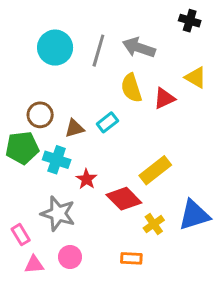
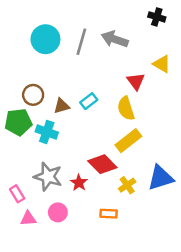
yellow semicircle: (131, 88) -> (126, 108), moved
red triangle: (164, 98) -> (136, 81), turned -42
red star: (86, 179) -> (79, 183), moved

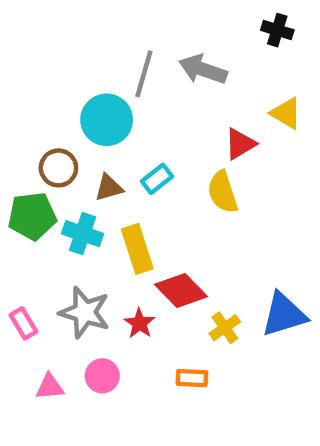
cyan circle: (45, 39) -> (107, 120), moved
red triangle: (136, 81) -> (240, 144), turned 36
yellow rectangle: (128, 141) -> (137, 249), moved, turned -70
pink rectangle: (17, 194) -> (23, 323), moved

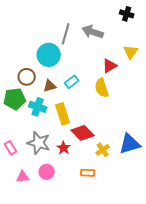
yellow triangle: (286, 113) -> (131, 52), turned 35

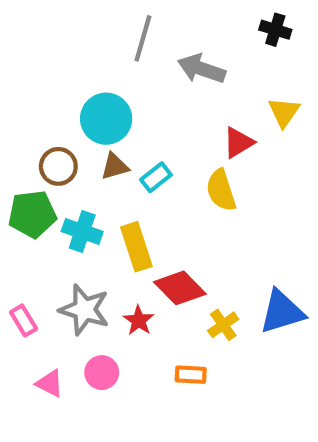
gray line: (66, 34) -> (143, 38), moved
brown triangle: (50, 86) -> (115, 166), moved
pink triangle: (23, 177) -> (50, 383), turned 32

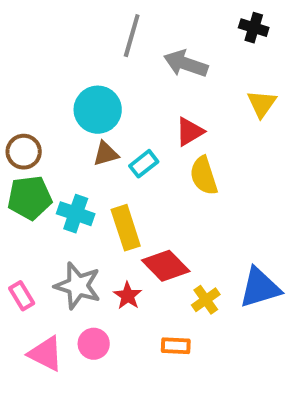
red triangle: (238, 143) -> (190, 132), moved
brown circle: (58, 166) -> (24, 152), moved
pink triangle: (50, 383) -> (46, 354), size x1.4

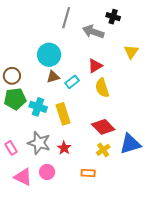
black cross: (254, 28) -> (113, 17), moved
red diamond: (166, 266) -> (103, 127), moved

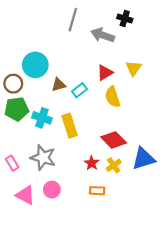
yellow triangle: (131, 52) -> (134, 68), moved
cyan circle: (49, 55) -> (35, 65), moved
red star: (64, 148) -> (92, 163), moved

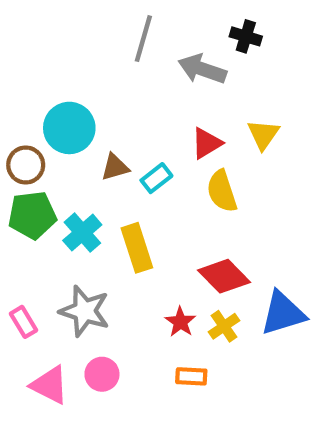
cyan cross: (42, 118) -> (82, 233), turned 30

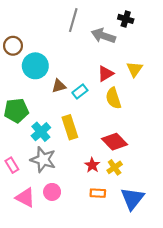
brown circle: (26, 165) -> (13, 46), moved
cyan cross: (82, 233) -> (41, 132), moved
blue triangle: (283, 313) -> (132, 199), moved, turned -35

